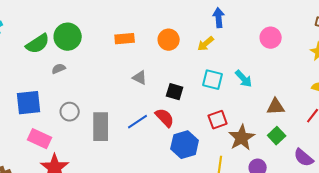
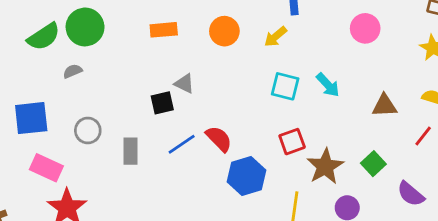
black square: (175, 92) -> (162, 103), moved, turned -30
brown triangle: (276, 107) -> (384, 106), moved
gray rectangle: (101, 127) -> (131, 151), size x0.7

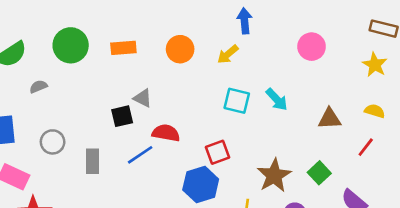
green circle: (85, 27) -> (71, 45), moved
red semicircle: (219, 139) -> (166, 133), moved, turned -36
red square: (292, 142) -> (217, 152), moved

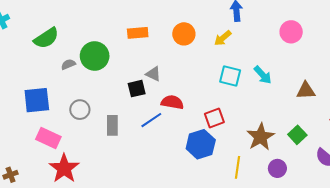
green circle: (71, 45) -> (95, 56), moved

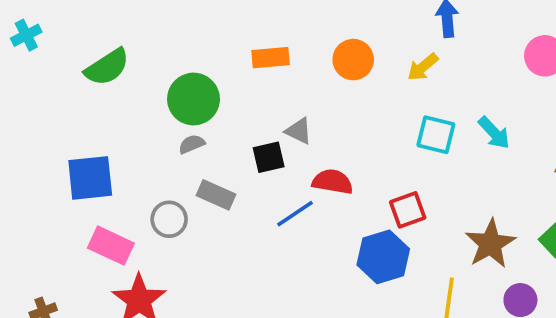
gray semicircle: (68, 64) -> (192, 144), moved
gray circle: (80, 110) -> (169, 219), moved
gray rectangle: (112, 125) -> (216, 195), moved, turned -66

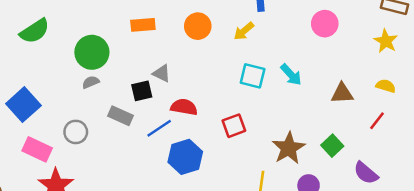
blue square: (90, 178) -> (23, 105), turned -36
gray rectangle: (216, 195) -> (121, 116), moved
blue hexagon: (383, 257) -> (185, 157), moved

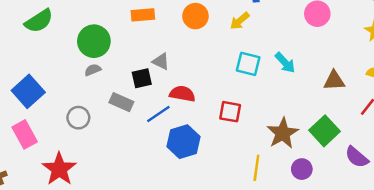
red square: (234, 126) -> (230, 112), turned 30
green square: (332, 146) -> (325, 131), size x1.4
pink rectangle: (37, 149) -> (25, 134), moved, turned 36

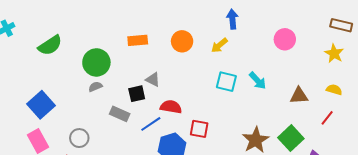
red square: (230, 112) -> (199, 129), moved
gray circle: (78, 118) -> (79, 138), moved

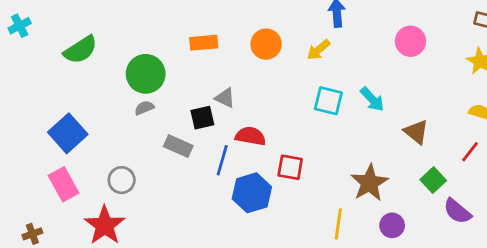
brown triangle: (299, 96) -> (416, 132), moved, turned 42
blue line: (151, 124) -> (222, 160), turned -40
green square: (291, 138) -> (433, 180), moved, size x0.7

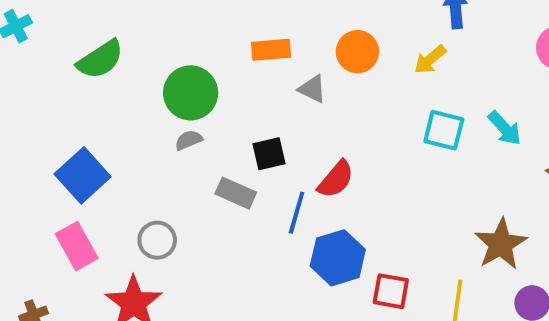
gray triangle: (225, 98) -> (312, 89), moved
red semicircle: (250, 136) -> (336, 179), turned 120
red square: (290, 167) -> (391, 291), moved

